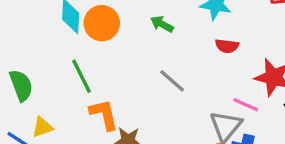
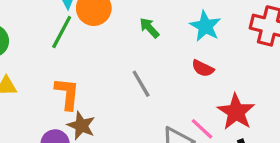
green line: (81, 76) -> (62, 32), moved, turned 36

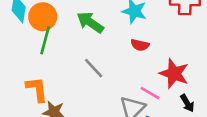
green arrow: (149, 28) -> (90, 22), size x1.5
green line: (62, 32) -> (45, 40), moved

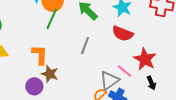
red semicircle: (140, 45) -> (123, 34), size x1.5
gray line: (94, 68) -> (85, 46), turned 54

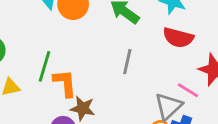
green line: (52, 19) -> (44, 66), moved

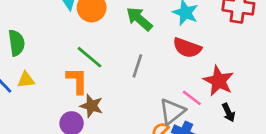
green line: (44, 66) -> (90, 57), moved, turned -72

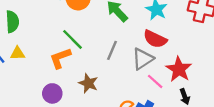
orange L-shape: (77, 81) -> (60, 58), turned -115
brown star: (92, 106) -> (88, 83), moved
gray triangle: (172, 111) -> (143, 59), moved

